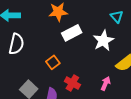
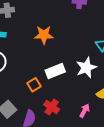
white rectangle: (72, 33) -> (55, 71), moved

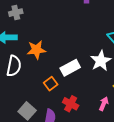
orange star: (44, 35) -> (36, 50), moved

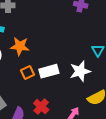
orange square: (51, 84) -> (27, 72), moved

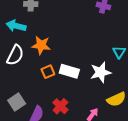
white rectangle: (49, 71) -> (69, 71), turned 30

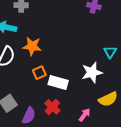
white rectangle: (69, 71) -> (58, 83), moved

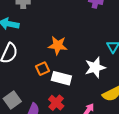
orange star: (32, 46) -> (58, 45), moved

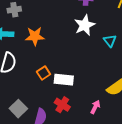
orange star: (58, 45) -> (35, 36), moved
white star: (95, 67) -> (85, 25), moved

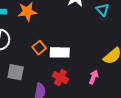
gray square: (18, 109) -> (16, 72), moved, turned -30

